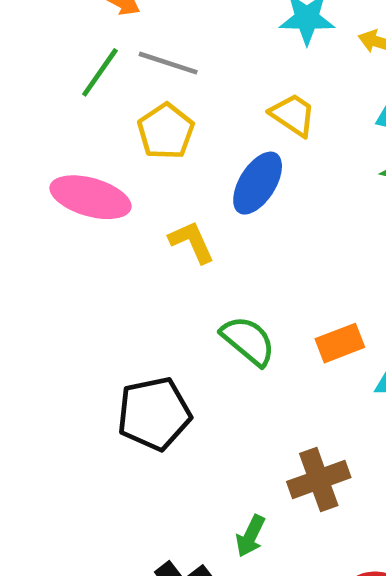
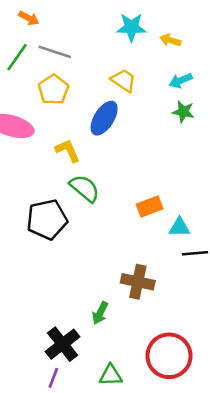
green semicircle: (248, 341) -> (85, 188), moved
black pentagon: (154, 414) -> (47, 219), moved
brown cross: (319, 480) -> (138, 282), turned 32

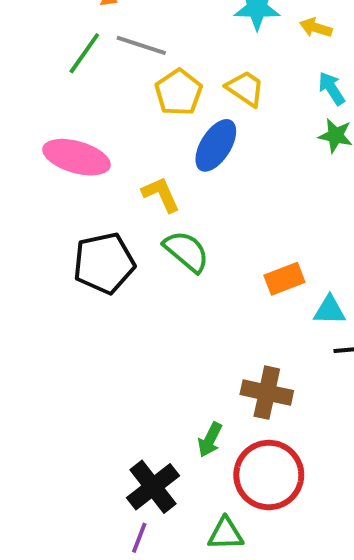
cyan arrow: (181, 80) -> (332, 88), turned 80
yellow pentagon: (53, 90) -> (179, 92), moved
black pentagon: (47, 219) -> (104, 263), moved
red circle: (169, 356) -> (269, 475), moved

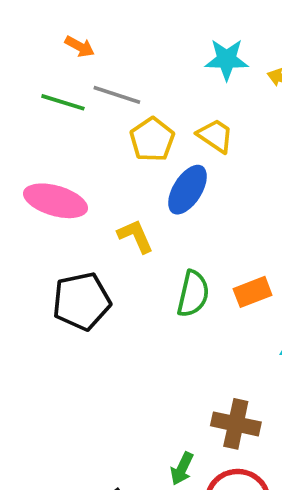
green line: (84, 53) -> (63, 102), turned 72
green semicircle: (186, 251) -> (193, 294), moved, turned 63
orange rectangle: (284, 279) -> (253, 292), moved

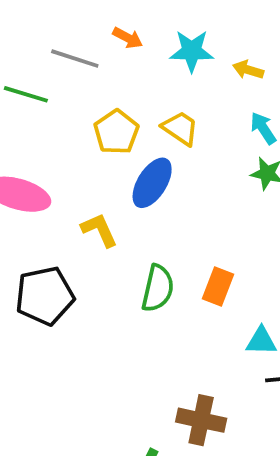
orange arrow: (80, 46) -> (128, 38), moved
gray line: (117, 95) -> (75, 59), moved
orange rectangle: (253, 292) -> (218, 286), turned -48

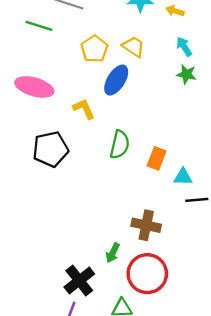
orange rectangle: (218, 286) -> (157, 158), moved

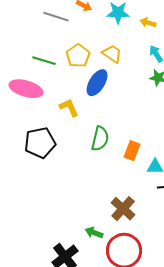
green line: (39, 26) -> (44, 61), moved
brown cross: (146, 225) -> (123, 209), turned 30
green arrow: (113, 253) -> (94, 233), turned 84

